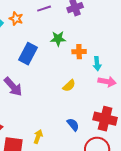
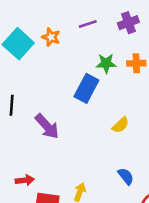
orange cross: (79, 52) -> (136, 63), moved
blue rectangle: (28, 54) -> (86, 88), moved

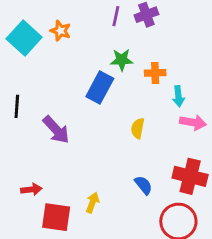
purple line: (88, 24) -> (116, 16), moved, turned -60
orange cross: (136, 63) -> (155, 73), moved
yellow semicircle: (121, 125) -> (138, 128), turned 144

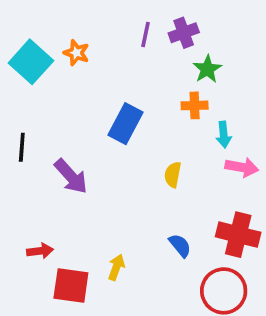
green star: (122, 60) -> (207, 69), moved, turned -30

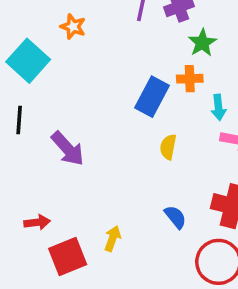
cyan square: (31, 62) -> (28, 61), moved
blue rectangle: (125, 124) -> (152, 97), moved
red square: (71, 285) -> (68, 256), turned -30

